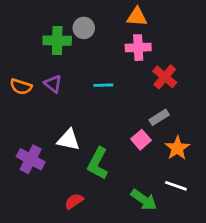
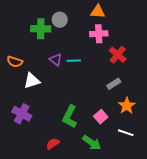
purple triangle: (53, 84) -> (56, 60), moved
white triangle: (68, 140) -> (32, 81), moved, turned -30
pink square: (141, 140) -> (101, 117), moved
green arrow: (144, 200) -> (92, 143), moved

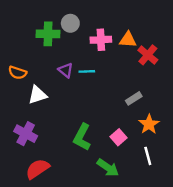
orange triangle: (98, 12) -> (128, 40), moved
pink cross: (99, 34) -> (101, 40), moved
red cross: (118, 55) -> (148, 55), moved
white line: (126, 133) -> (148, 156), turned 56
red semicircle: (53, 144) -> (37, 169), moved, size x1.5

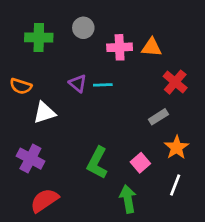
green cross: (48, 34) -> (39, 38), moved
red cross: (148, 55) -> (175, 82), moved
white line: (148, 156) -> (175, 185), turned 36
green arrow: (108, 168) -> (128, 199), turned -135

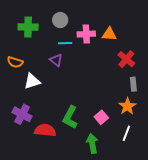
cyan line: (103, 85) -> (65, 43), moved
gray rectangle: (158, 117) -> (133, 84), moved, turned -64
red semicircle: (44, 200) -> (45, 130), moved, turned 40

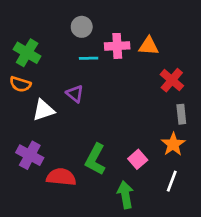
green cross: (28, 27) -> (27, 53), moved, turned 30
purple triangle: (56, 60) -> (75, 94), moved

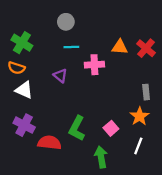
pink cross: (117, 46) -> (94, 65), moved
orange triangle: (149, 46) -> (120, 47), moved
red cross: (172, 80) -> (146, 48), moved
white triangle: (43, 110) -> (24, 90), moved, turned 42

